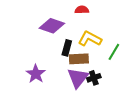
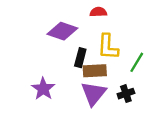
yellow L-shape: (90, 39) -> (108, 47), turned -115
black cross: (94, 78) -> (126, 94), moved

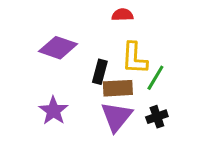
purple diamond: (62, 31) -> (58, 48), moved
green line: (137, 62) -> (155, 78), moved

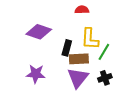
purple star: (53, 111) -> (36, 74), turned -30

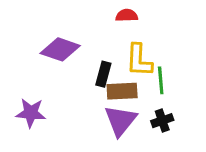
green line: (104, 52) -> (161, 80), turned -36
purple star: (36, 74) -> (31, 113), moved

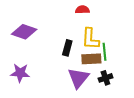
purple diamond: (60, 49) -> (24, 32), moved
brown rectangle: (122, 91) -> (91, 59), moved

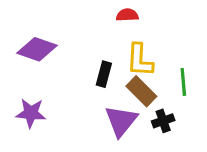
green line: (104, 52) -> (183, 82), moved
brown rectangle: (91, 59) -> (141, 91), turned 48

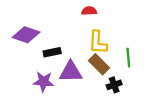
black rectangle: (104, 74) -> (52, 52), moved, turned 63
purple star: (31, 113) -> (43, 82), moved
purple triangle: (121, 121) -> (71, 72), moved, turned 50

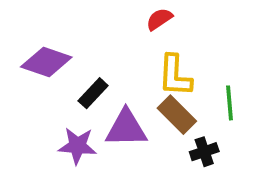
red semicircle: (89, 11) -> (159, 19), turned -32
black rectangle: (52, 52) -> (93, 93), turned -35

